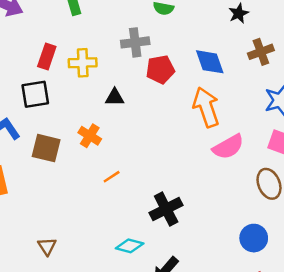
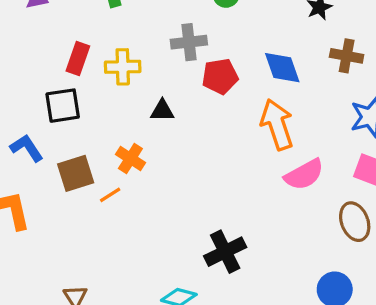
brown cross: (261, 52) -> (347, 56), turned 30
brown square: (46, 148) -> (76, 173), turned -32
orange line: (112, 177) -> (110, 195), moved

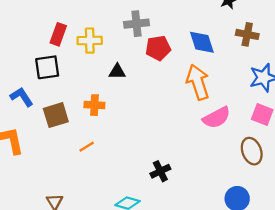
orange cross: (130, 158) -> (94, 105), turned -30
orange line: (110, 195) -> (87, 147), moved
black cross: (225, 252) -> (160, 171), size x0.7

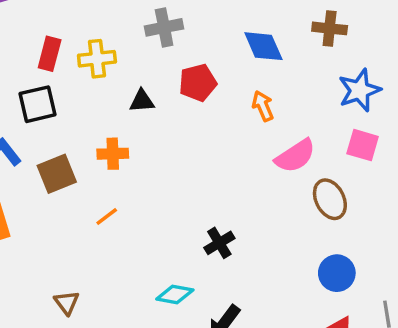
red pentagon: (158, 48) -> (198, 83), moved
orange arrow: (198, 82) -> (263, 106), size x0.6
brown ellipse: (252, 151) -> (330, 199), moved

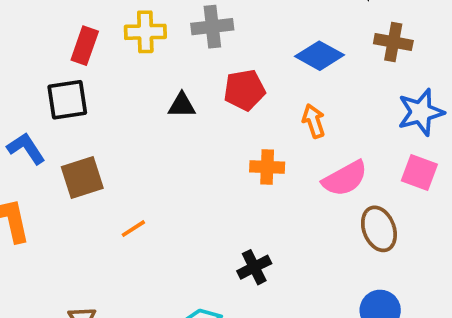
blue diamond: (263, 46) -> (319, 56), turned -42
yellow cross: (97, 59) -> (145, 32), moved
orange cross: (113, 154) -> (267, 167), moved

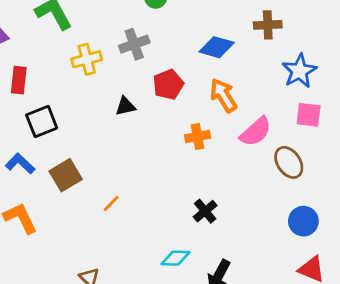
red rectangle: (85, 46) -> (19, 80), moved
orange arrow: (314, 121) -> (223, 95), size x1.4

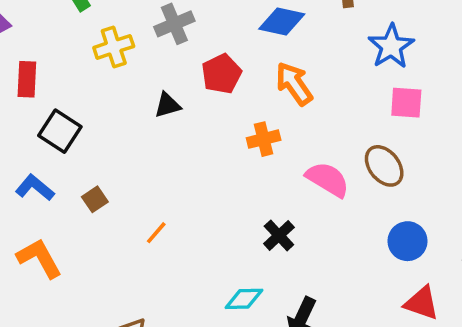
black square: (42, 121) -> (60, 131), turned -32
pink semicircle: (256, 132) -> (328, 179), moved, turned -104
brown square: (66, 175) -> (95, 199), size x0.6

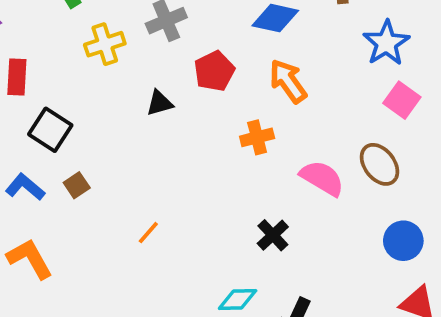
pink square: (406, 103) -> (402, 100), turned 32
brown square: (95, 199) -> (77, 185), moved

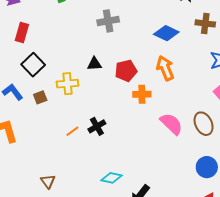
yellow cross: (105, 44) -> (68, 84), moved
red pentagon: (214, 71) -> (126, 71), moved
black cross: (273, 235) -> (97, 126), moved

